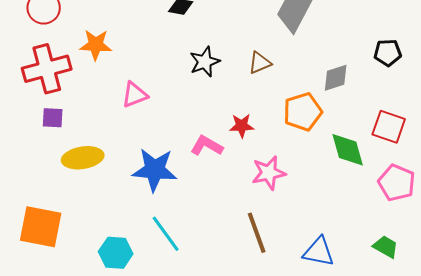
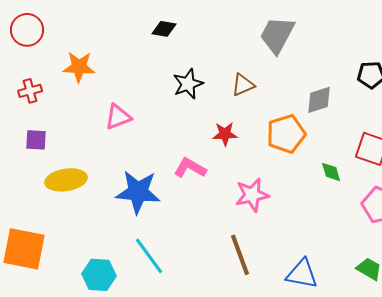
red cross: (47, 69) -> (30, 91), size x0.5
red star: (242, 126) -> (225, 134), moved
green diamond: (348, 150) -> (331, 172), size x0.6

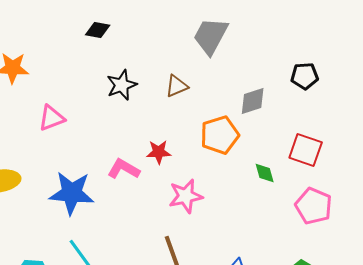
red star: (225, 134) -> (159, 152), moved

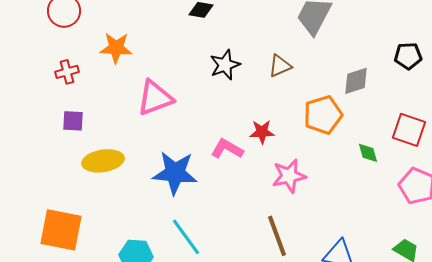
pink triangle: (52, 118) -> (155, 98), size x1.4

